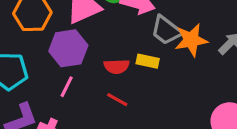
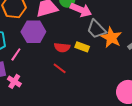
orange star: (191, 40) -> (111, 38), turned 30
pink line: (67, 87) -> (16, 54), moved

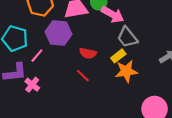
orange star: (111, 38) -> (126, 71), moved, turned 30
yellow rectangle: (82, 47) -> (118, 56), moved, turned -64

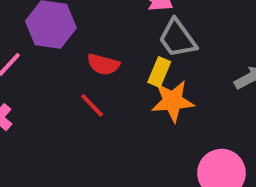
yellow rectangle: (118, 56) -> (159, 72), turned -32

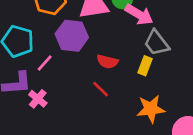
orange star: (173, 101) -> (151, 109), moved

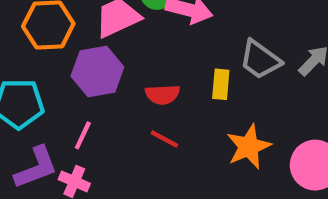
gray trapezoid: (157, 43) -> (260, 60), moved
pink line: (45, 63) -> (83, 135), moved

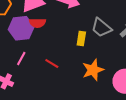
red semicircle: (162, 95) -> (37, 23), moved
pink line: (83, 135) -> (21, 58), moved

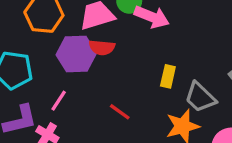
gray trapezoid: (101, 28) -> (200, 97), moved
pink line: (21, 58) -> (59, 101), moved

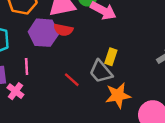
gray trapezoid: (200, 97) -> (101, 72), moved
pink line: (59, 101) -> (27, 67), turned -42

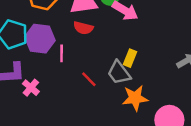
purple hexagon: (43, 33) -> (40, 39), moved
pink line: (27, 67) -> (62, 53), moved

